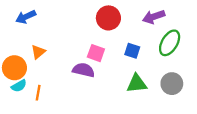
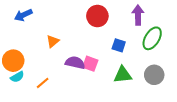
purple arrow: (154, 17) -> (138, 15), turned 108
orange triangle: (38, 52) -> (53, 41), moved
pink square: (96, 53) -> (90, 64), moved
orange line: (38, 93) -> (43, 83), moved, turned 40

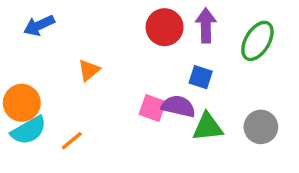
purple arrow: (138, 15) -> (206, 25), moved
green ellipse: (152, 38) -> (257, 41), moved
purple semicircle: (75, 63) -> (178, 106), moved
cyan semicircle: (17, 77) -> (29, 130), size x1.5

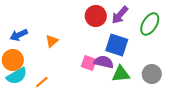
blue arrow: (39, 25) -> (19, 35), moved
purple arrow: (206, 25) -> (120, 15), turned -138
blue square: (201, 77) -> (117, 45), size x1.6

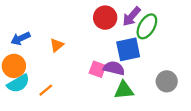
green ellipse: (150, 24) -> (147, 26), moved
blue square: (117, 45) -> (128, 49), turned -30
green triangle: (121, 74) -> (124, 90), moved

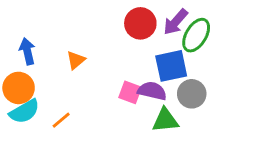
blue arrow: (20, 38) -> (27, 51), turned 102
gray circle: (167, 81) -> (192, 94), moved

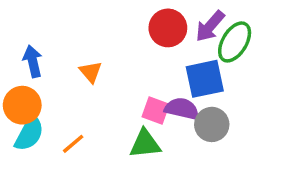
orange triangle: (76, 60) -> (91, 72), turned -30
gray circle: (192, 94) -> (212, 124), moved
cyan semicircle: (24, 111) -> (29, 133), turned -32
green triangle: (165, 120) -> (145, 144), moved

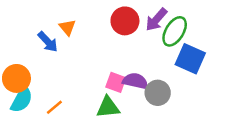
blue arrow: (33, 61) -> (48, 42), moved, turned 150
orange triangle: (91, 72) -> (67, 27), moved
blue square: (205, 79) -> (190, 59), moved, turned 36

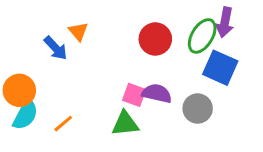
purple arrow: (156, 20) -> (225, 22), moved, turned -30
red circle: (125, 21) -> (155, 39), moved
gray circle: (158, 93) -> (198, 108), moved

